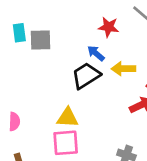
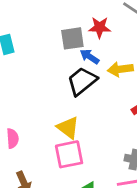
gray square: (40, 40) -> (72, 38), moved
yellow triangle: (68, 118) -> (68, 128), turned 40

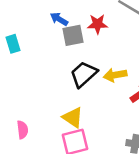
blue arrow: (90, 57) -> (59, 19), moved
yellow arrow: (120, 69) -> (115, 75), moved

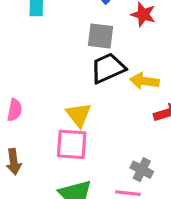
gray square: (73, 35) -> (101, 36), moved

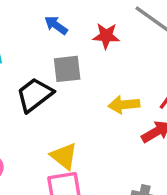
black trapezoid: (108, 68) -> (35, 95), moved

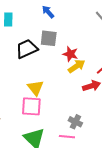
red star: (106, 36) -> (70, 54), moved
yellow arrow: (124, 105) -> (77, 66), turned 138

